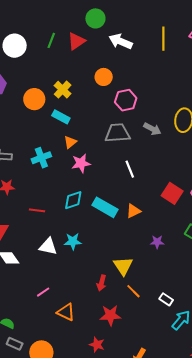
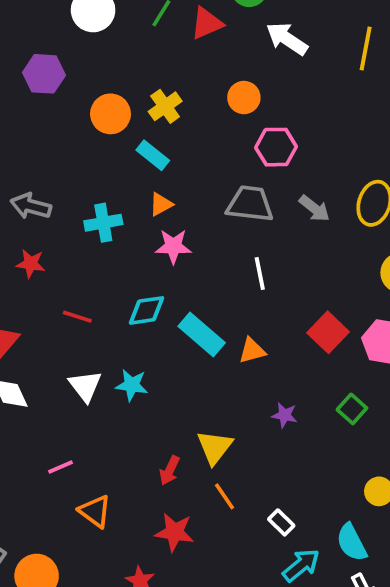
white triangle: (48, 246) -> (85, 386), turned 30

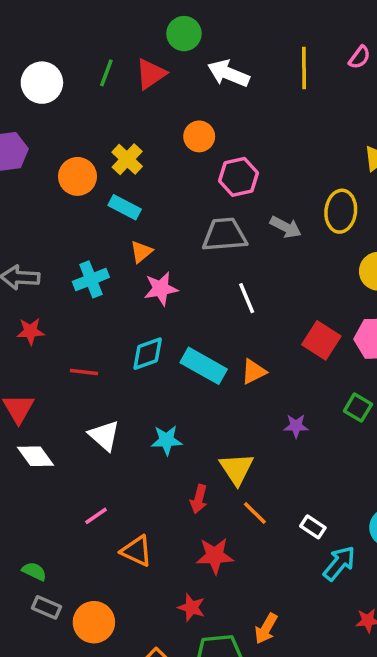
cyan star: (132, 385) -> (167, 440), moved

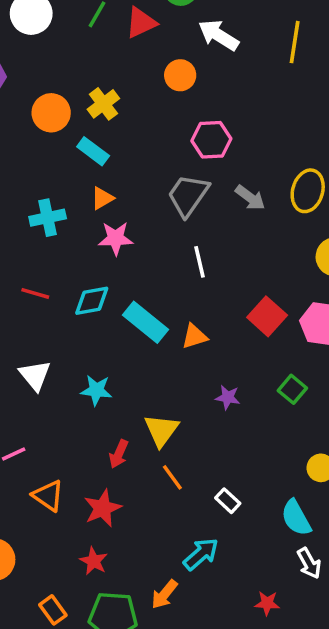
orange circle: (199, 136) -> (180, 75), moved
gray trapezoid: (225, 235) -> (188, 195), turned -60
red line: (84, 372) -> (35, 293), moved
red star: (215, 556) -> (103, 508), moved, turned -30
cyan arrow: (339, 563) -> (201, 554), moved

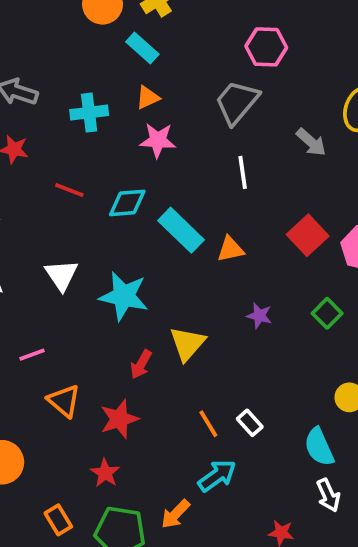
gray arrow: (250, 198) -> (311, 142), moved
cyan star: (96, 390) -> (124, 296), size x1.5
orange line: (172, 477) -> (208, 424), moved

